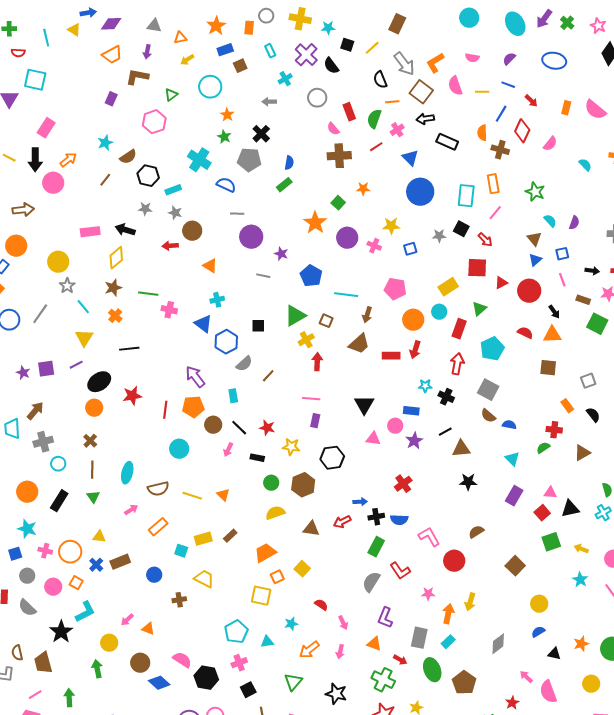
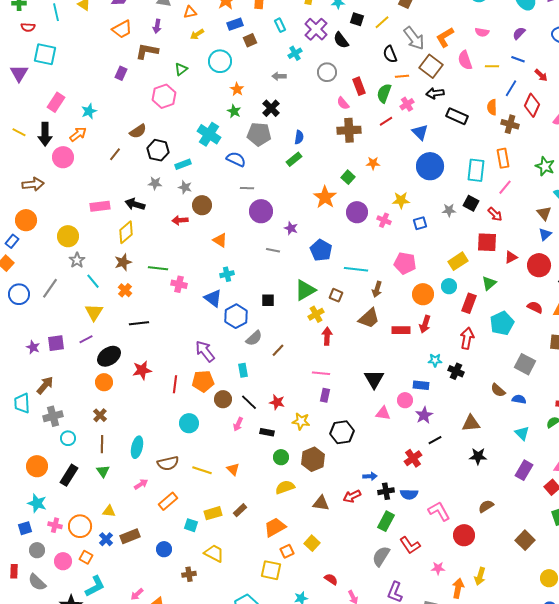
cyan star: (105, 143) -> (89, 111), moved
gray square: (488, 390) -> (525, 364), moved
black line: (445, 432) -> (435, 440), moved

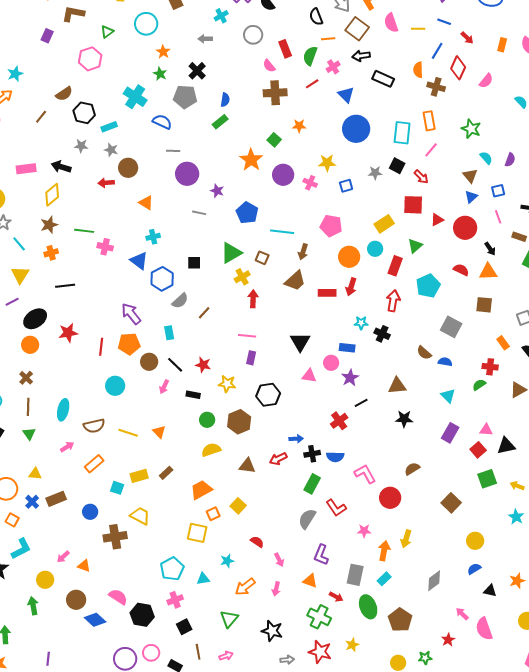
orange cross: (125, 290) -> (51, 253), turned 32
brown cross: (189, 574) -> (115, 537), size x1.6

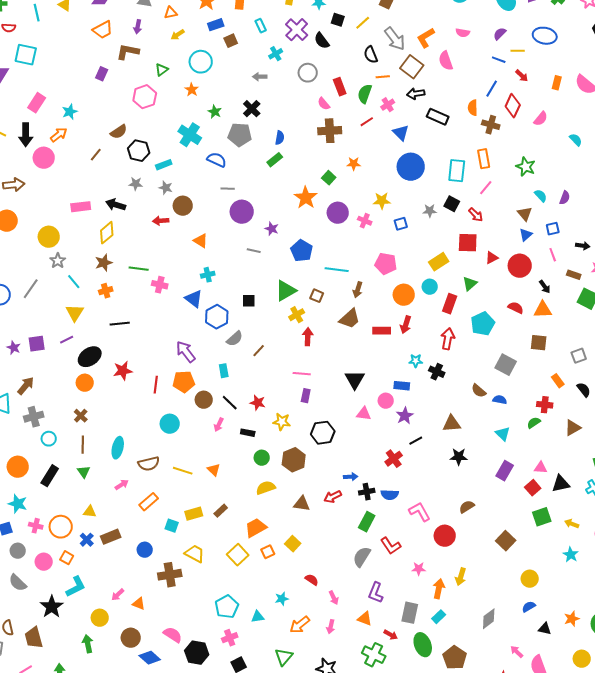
yellow line: (418, 29) -> (518, 51), moved
orange star: (163, 52) -> (192, 90), moved
yellow square: (197, 533) -> (238, 555), moved, turned 35

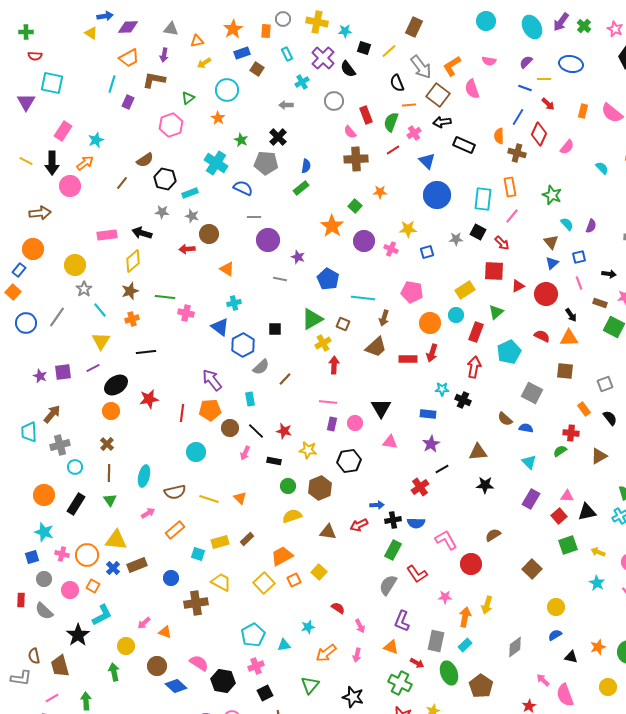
cyan line: (37, 13) -> (112, 84), moved, turned 30
brown square: (231, 41) -> (257, 69), turned -32
pink circle: (386, 401) -> (355, 423), moved
yellow triangle: (90, 512) -> (116, 540), size x1.6

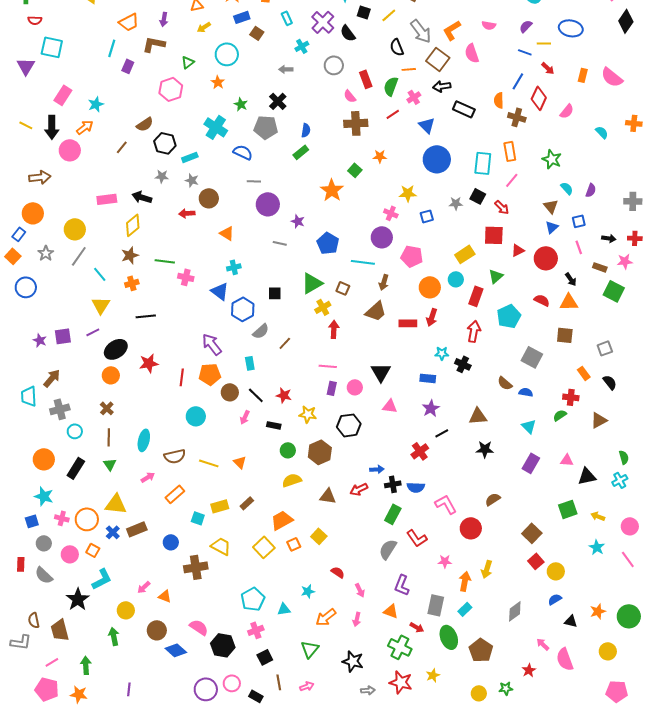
purple circle: (364, 241) -> (382, 237), moved
gray star: (84, 289) -> (46, 253), moved
gray line: (57, 317) -> (79, 256), moved
red square: (559, 516) -> (536, 561), moved

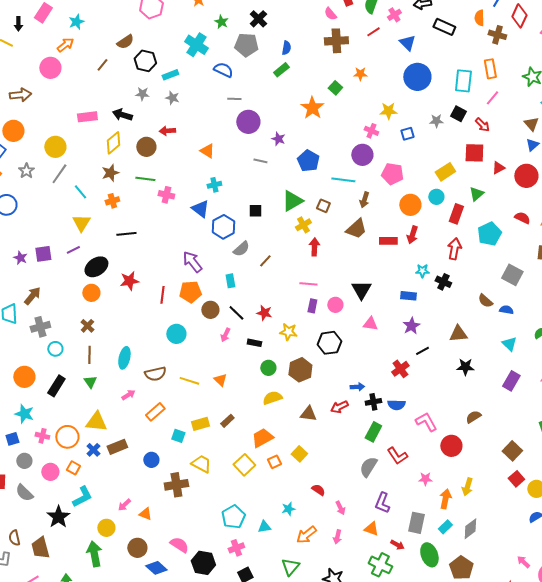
black arrow: (52, 127) -> (18, 24), moved, size x0.6
brown circle: (209, 198) -> (146, 147), moved
gray diamond: (515, 611) -> (470, 529), moved
green arrow: (114, 636) -> (94, 554), size x1.4

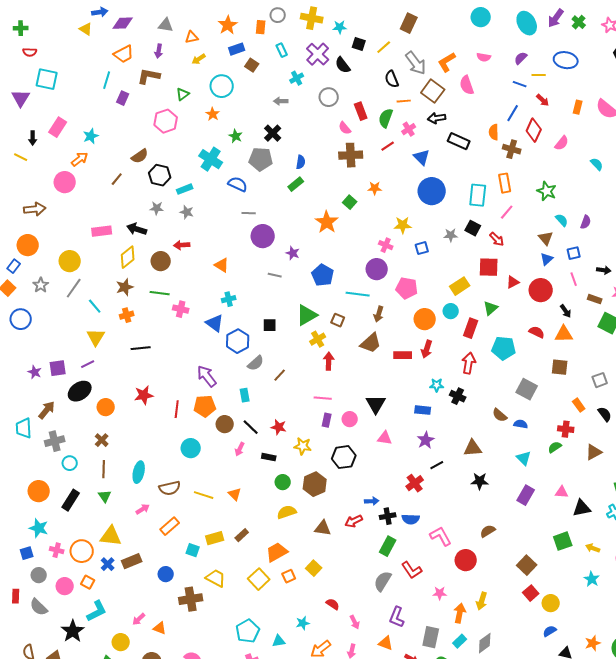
cyan pentagon: (489, 234) -> (504, 348), turned 30
black ellipse: (96, 267) -> (80, 391), moved

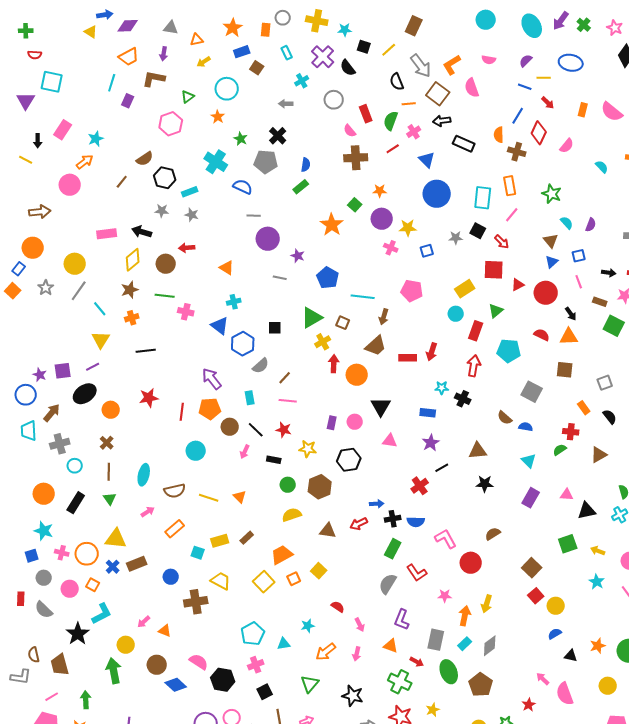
purple circle: (377, 269) -> (382, 219), moved
blue circle: (21, 319) -> (26, 395), moved
orange circle: (425, 319) -> (357, 375), moved
pink line: (323, 398) -> (288, 401), moved

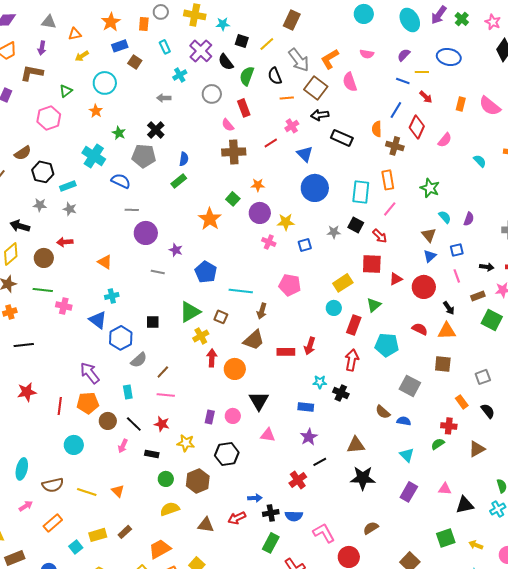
green semicircle: (391, 121) -> (247, 76), moved
brown rectangle: (600, 302) -> (478, 296), turned -40
black star: (485, 484) -> (363, 478), size x1.4
cyan square: (198, 553) -> (76, 547), turned 32

